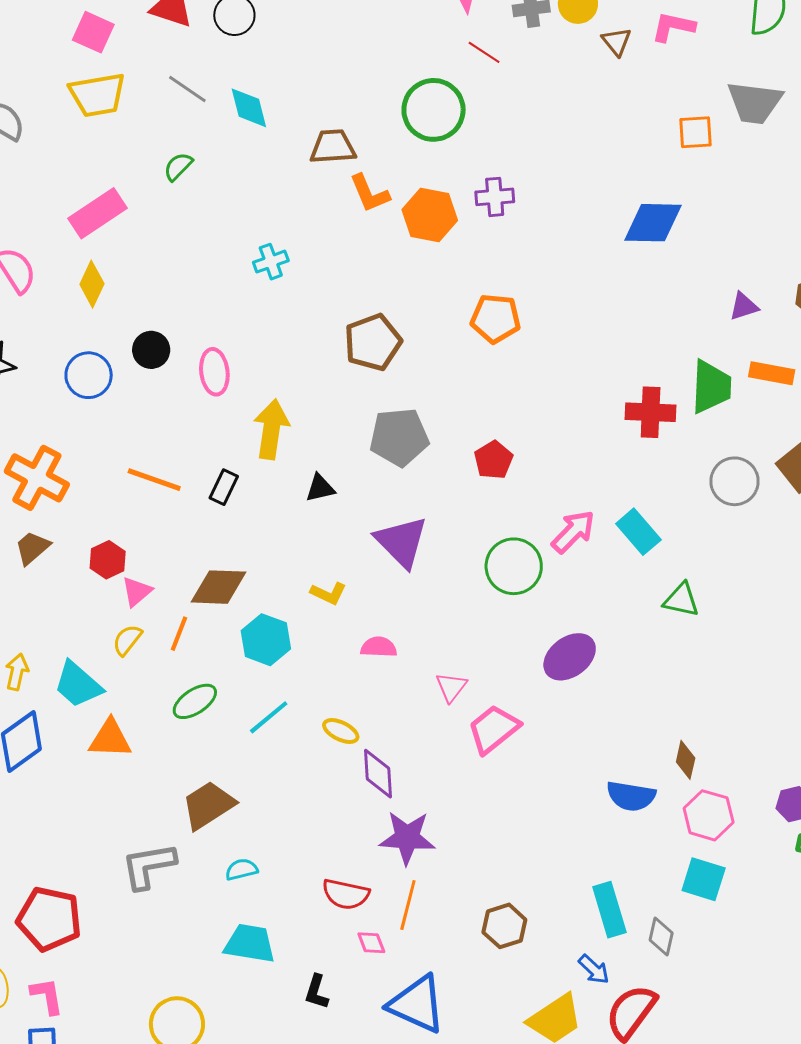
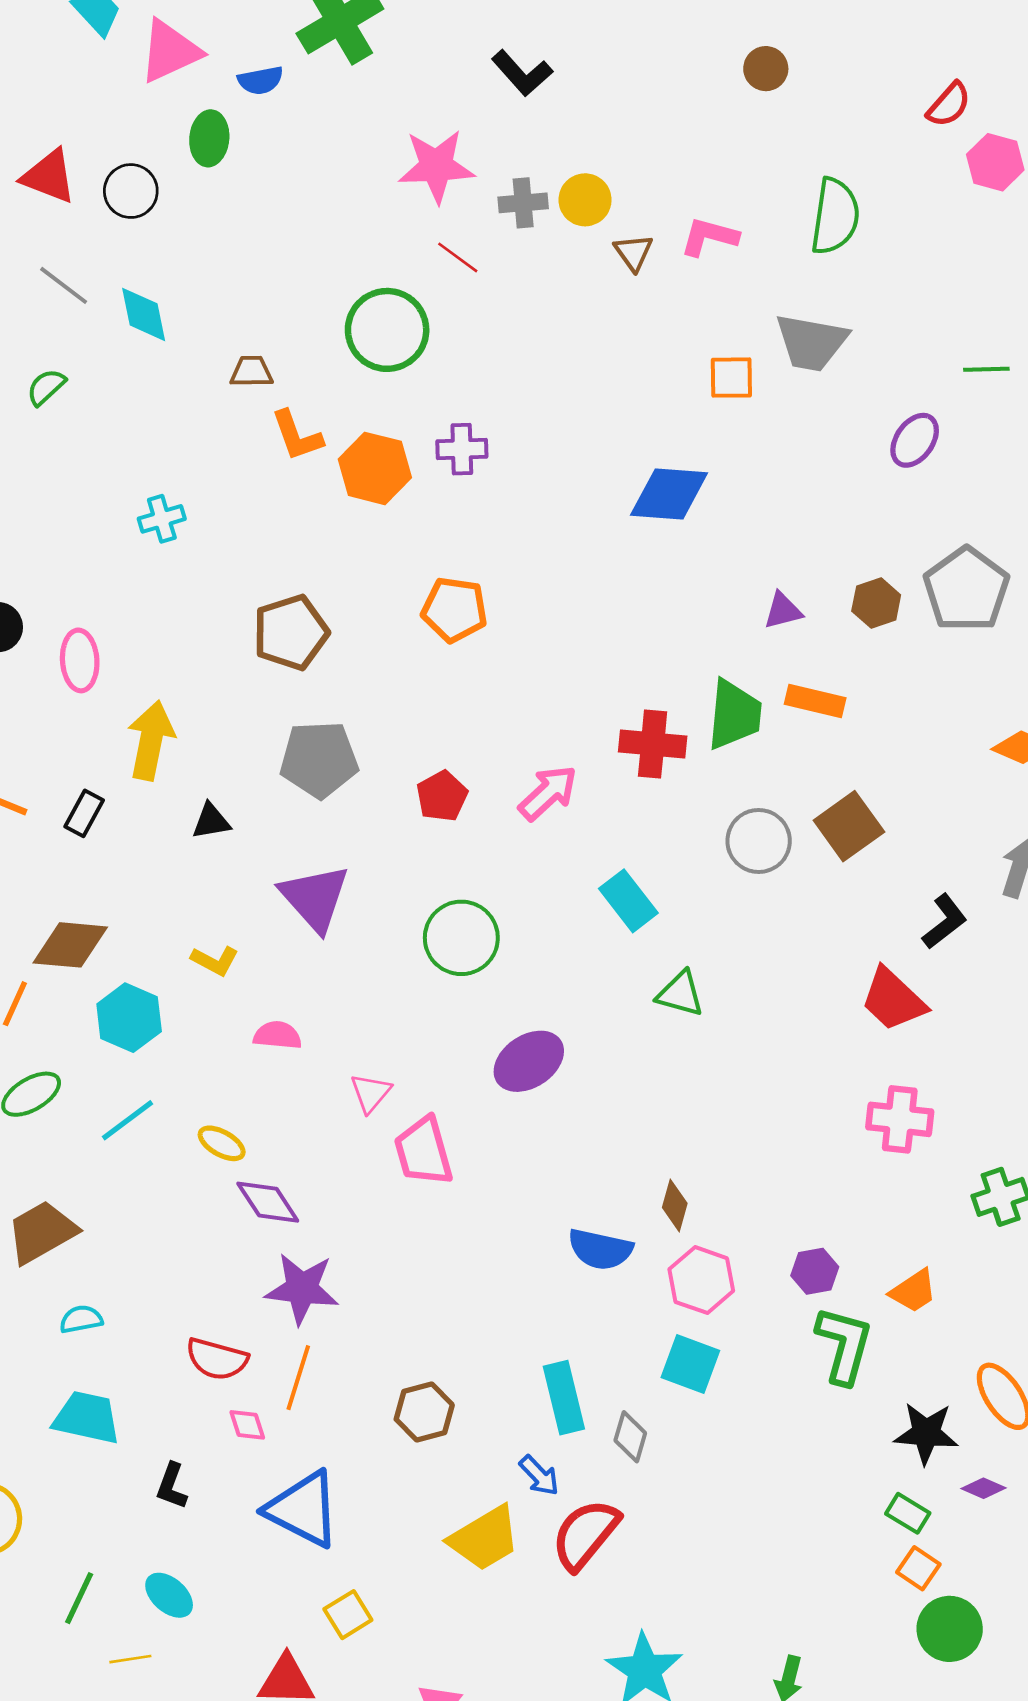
brown trapezoid: (333, 147) -> (251, 372), size x0.7
pink arrow: (573, 532) -> (548, 793), moved
pink trapezoid: (494, 729) -> (423, 1151), turned -70
purple diamond: (378, 774) -> (268, 1202), turned -33

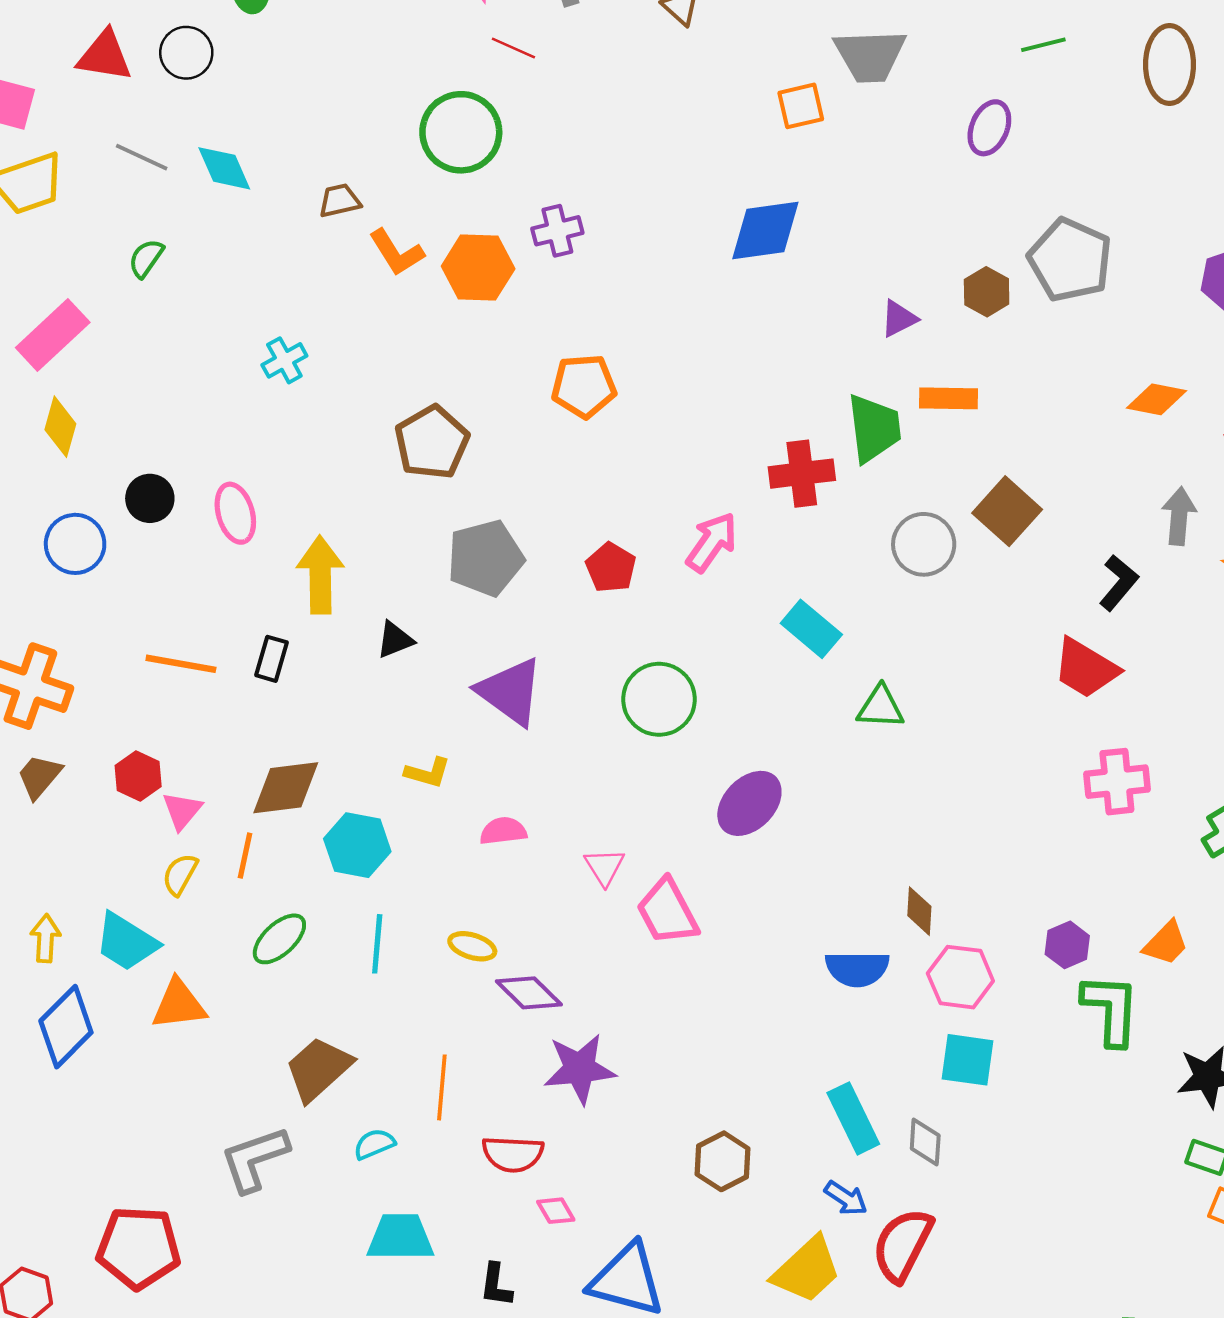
cyan line: (127, 1120) -> (377, 944), turned -36
orange line: (298, 1378) -> (442, 1087), moved

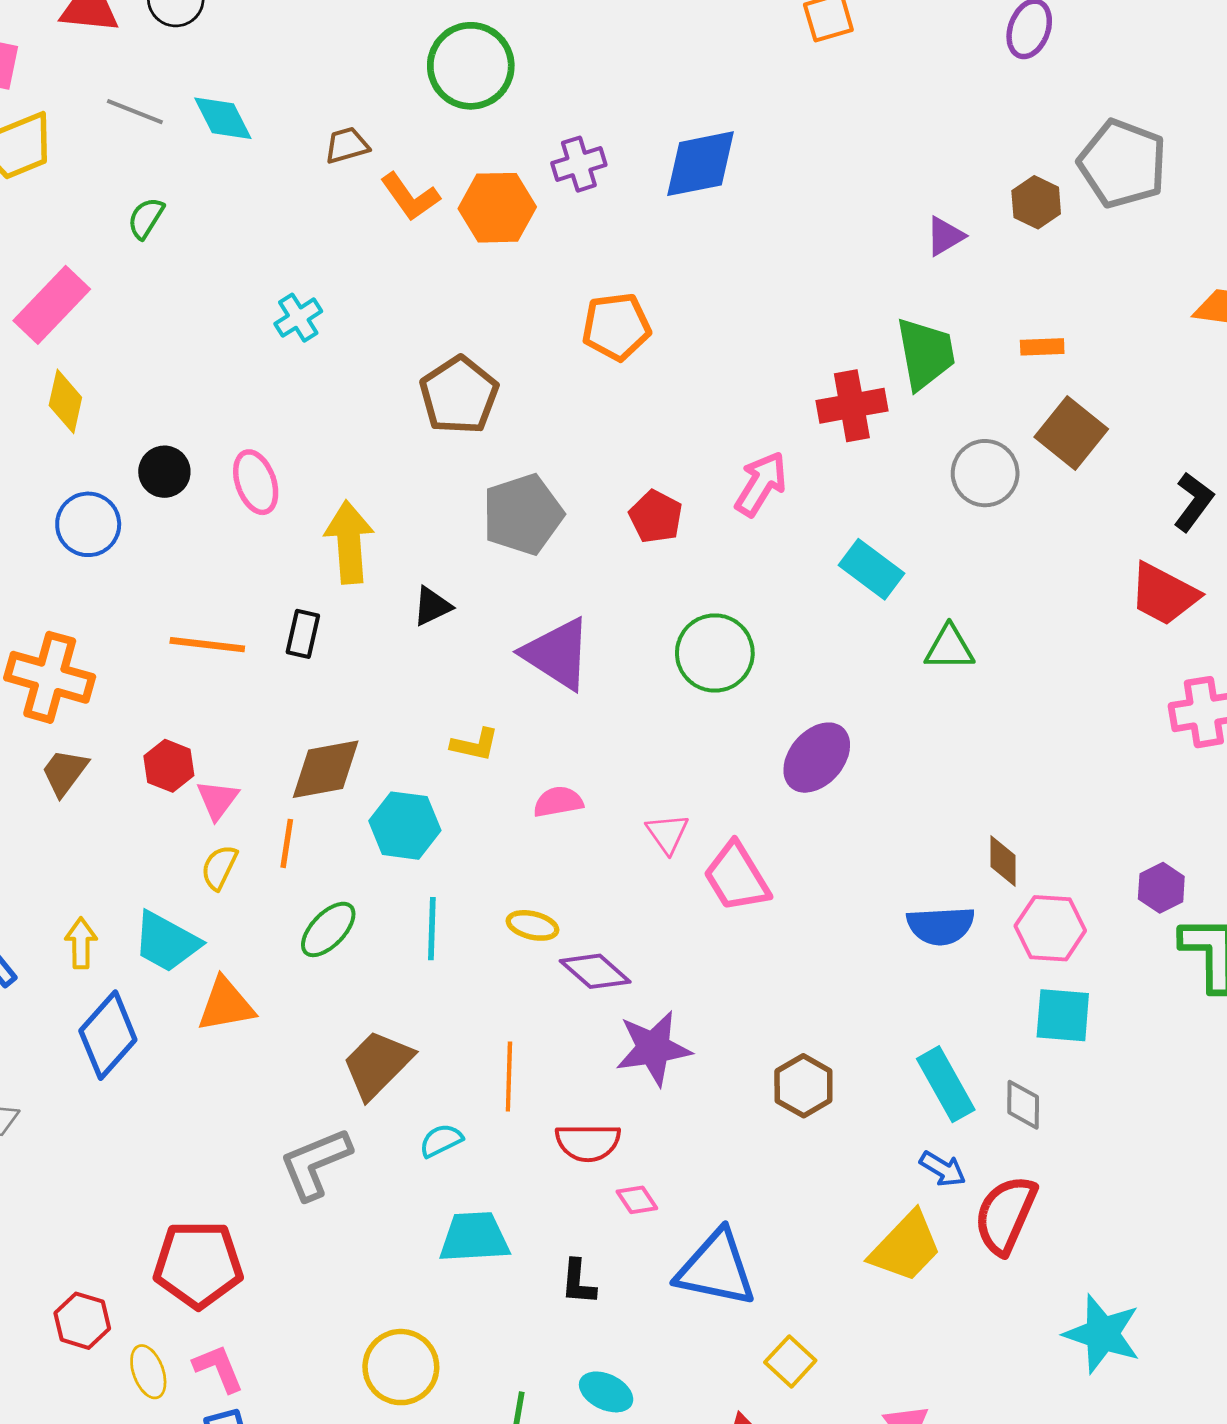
blue diamond: (765, 231) -> (701, 164), moved
orange rectangle: (949, 398) -> (1042, 347), moved, size x0.7
brown hexagon: (723, 1161) -> (803, 1086), moved

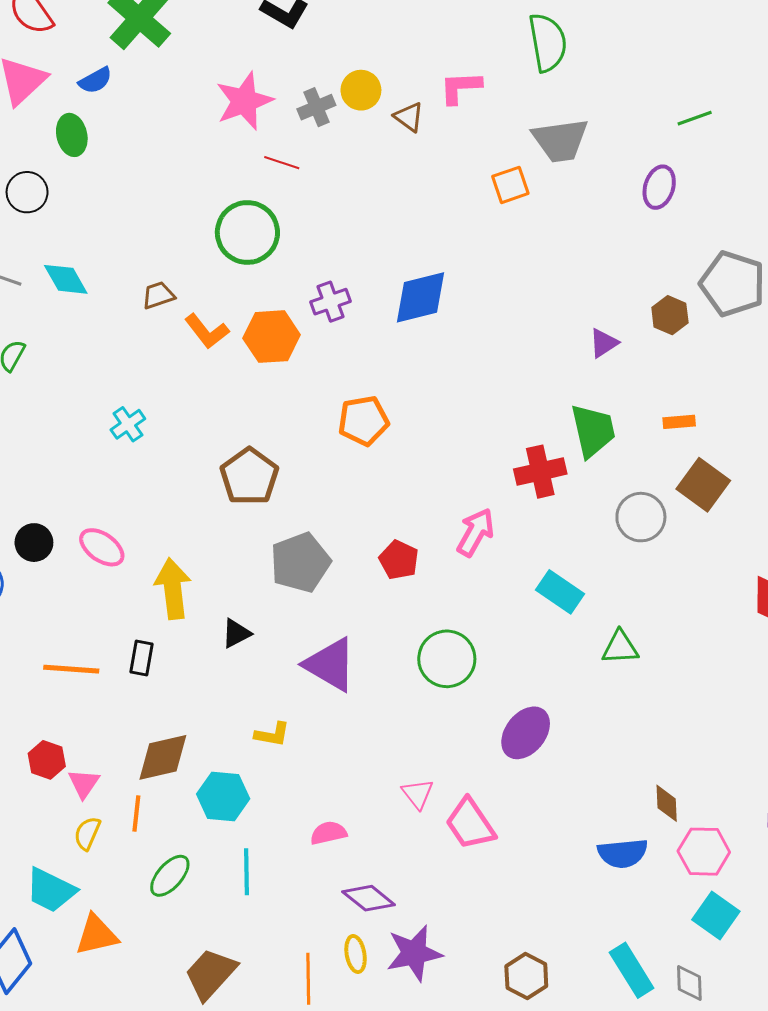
pink ellipse: (256, 482) -> (102, 547), turned -33
pink semicircle: (558, 802) -> (328, 833), moved
yellow ellipse: (532, 925) -> (356, 954), moved, turned 69
cyan square: (1063, 1015) -> (716, 915), turned 33

